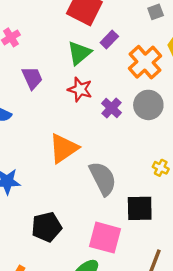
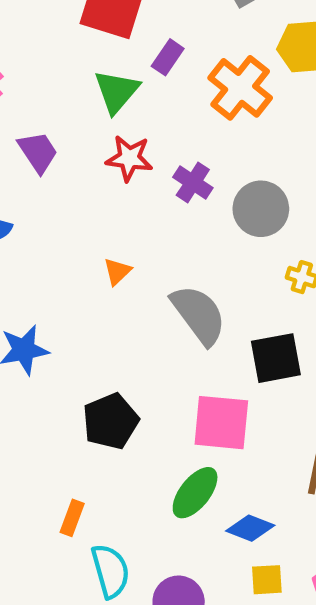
gray circle: (148, 105) -> (261, 209), moved
orange triangle: (63, 148) -> (117, 271), size x0.5

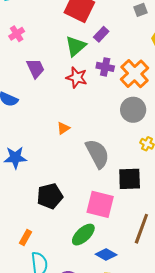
orange cross: (240, 88) -> (135, 74), moved
purple cross: (193, 182) -> (105, 67), moved, turned -30

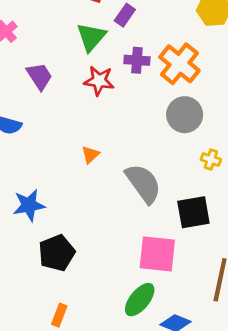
black pentagon: (50, 196) -> (57, 253), moved

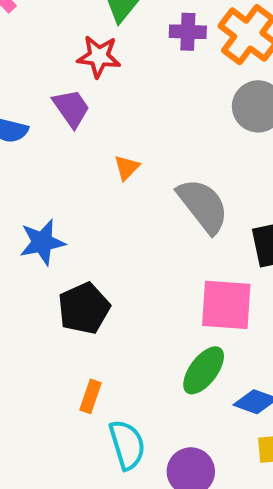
purple trapezoid: (39, 76) -> (71, 108), moved
red star: (99, 81) -> (99, 56), moved

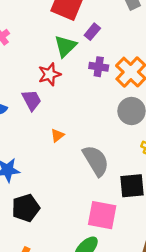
red star: (99, 56) -> (49, 74), turned -30

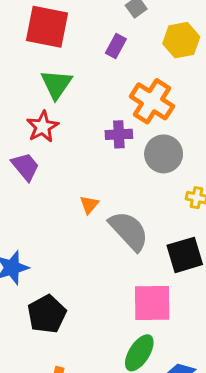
purple rectangle: (92, 32) -> (116, 46), moved
purple cross: (99, 67) -> (119, 134), moved
orange triangle: (57, 135) -> (89, 205), moved

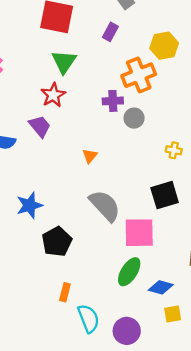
yellow hexagon: (181, 40) -> (164, 46), moved
orange cross: (152, 101) -> (139, 75), turned 36
gray circle: (164, 154) -> (134, 118), moved, size x0.7
gray semicircle: (129, 231) -> (105, 206), moved

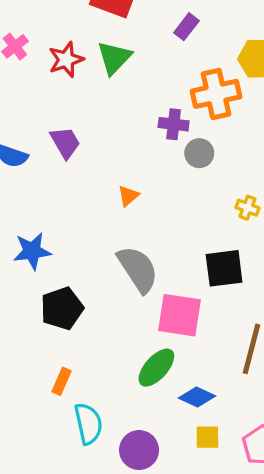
red star: (53, 95) -> (66, 60), moved

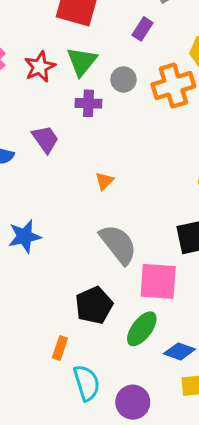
purple cross: (174, 124) -> (88, 103), moved
gray circle: (199, 153) -> (124, 80), moved
black pentagon: (62, 308) -> (94, 305), moved

